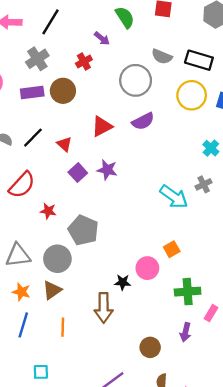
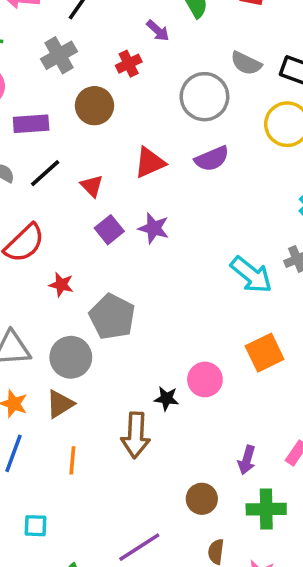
purple rectangle: (32, 93) -> (31, 124), moved
orange square: (172, 249) -> (265, 353), moved, size x1.5
green cross: (188, 292) -> (266, 509), moved
purple arrow: (185, 332) -> (247, 460), moved

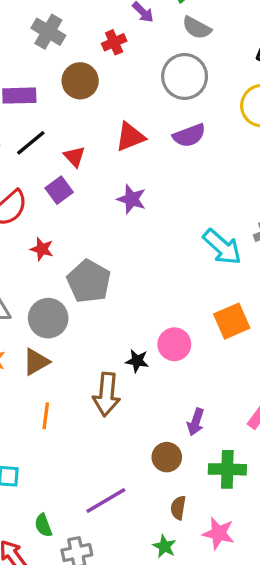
gray cross: (59, 55) -> (48, 32), turned -32
gray semicircle: (246, 63) -> (197, 28), moved
purple square: (109, 230) -> (59, 190), moved
purple arrow: (247, 460) -> (196, 422), moved

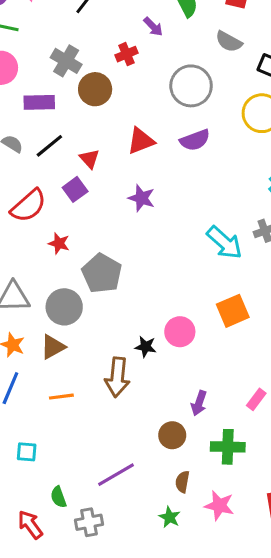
gray semicircle: (197, 28) -> (229, 42), moved
gray cross: (48, 32) -> (66, 61), moved
orange line: (46, 416) -> (61, 397), turned 75

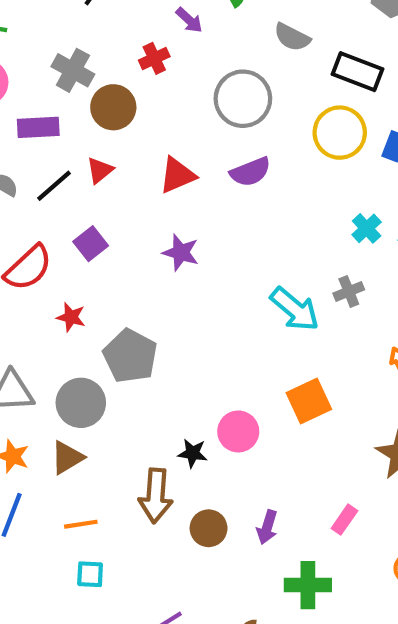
red triangle: (89, 159) -> (100, 170), moved, turned 35
brown circle: (172, 435) -> (209, 528), moved
cyan square: (27, 452) -> (90, 574), moved

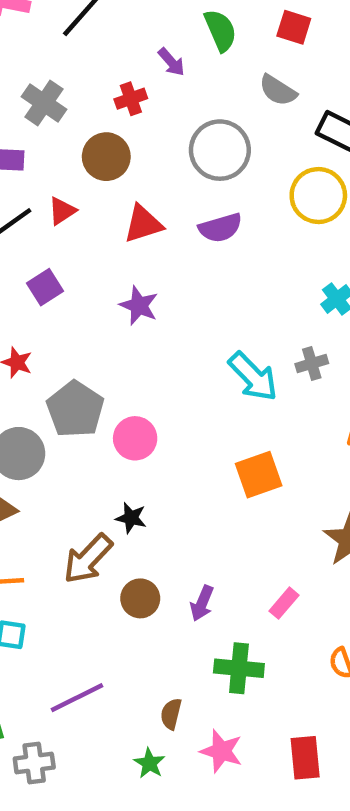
brown circle: (113, 107) -> (106, 157), moved
pink circle: (238, 431) -> (135, 438), moved
brown arrow: (156, 496) -> (88, 559), turned 34

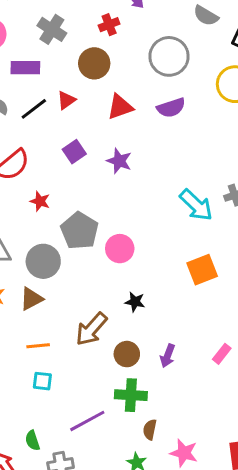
purple square: (45, 287) -> (74, 152), moved
black star: (131, 518) -> (135, 302), moved
green cross: (239, 668) -> (131, 395), moved

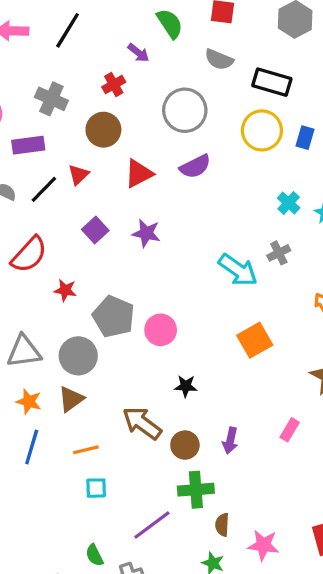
brown arrow: (91, 329) -> (142, 423), turned 93

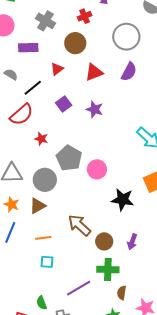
purple semicircle: (195, 166) -> (129, 72), turned -42
black line: (44, 189) -> (33, 88), moved
black star: (186, 386) -> (123, 200), moved, size x1.6

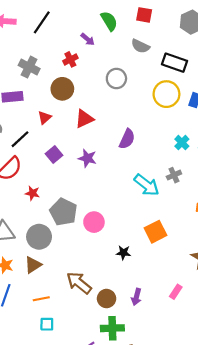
gray circle: (126, 37) -> (116, 78), size x0.7
purple semicircle: (129, 72) -> (127, 139), moved
black star: (123, 200) -> (123, 253), size x0.6

